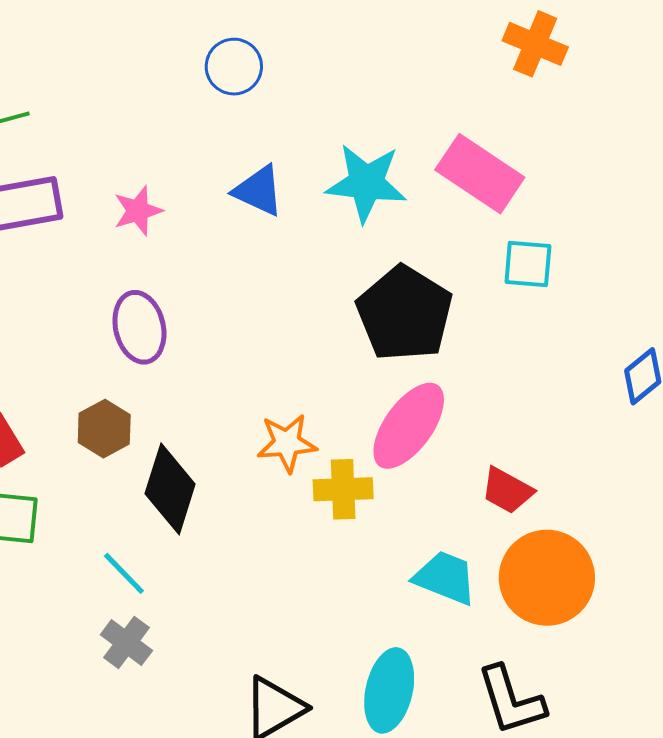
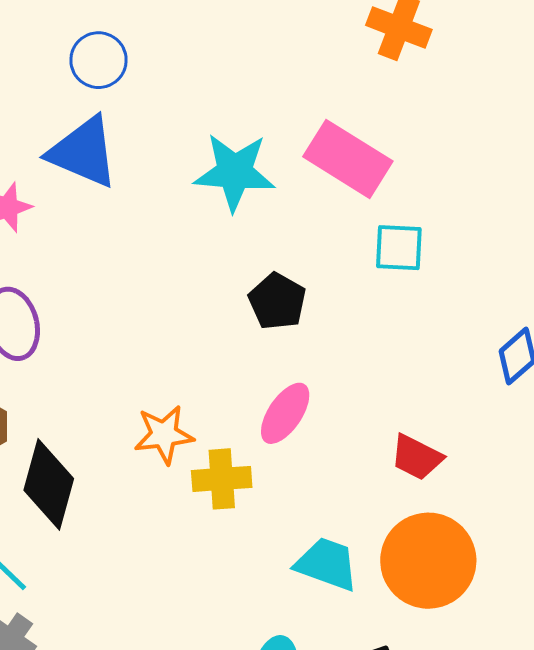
blue triangle: (258, 191) -> (83, 152), moved, size x1.4
black pentagon: (405, 314) -> (277, 301), size x0.6
pink ellipse: (409, 426) -> (285, 413), size x0.7
red trapezoid: (507, 490) -> (417, 457), moved

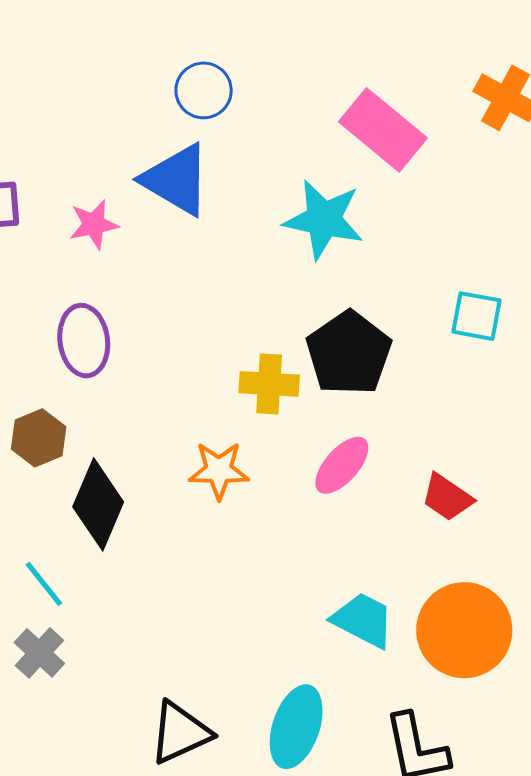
pink rectangle: (348, 159) -> (383, 130), moved
black pentagon: (277, 301) -> (349, 353), size x1.5
red trapezoid: (417, 457) -> (447, 497), moved
yellow cross: (222, 479) -> (269, 384), moved

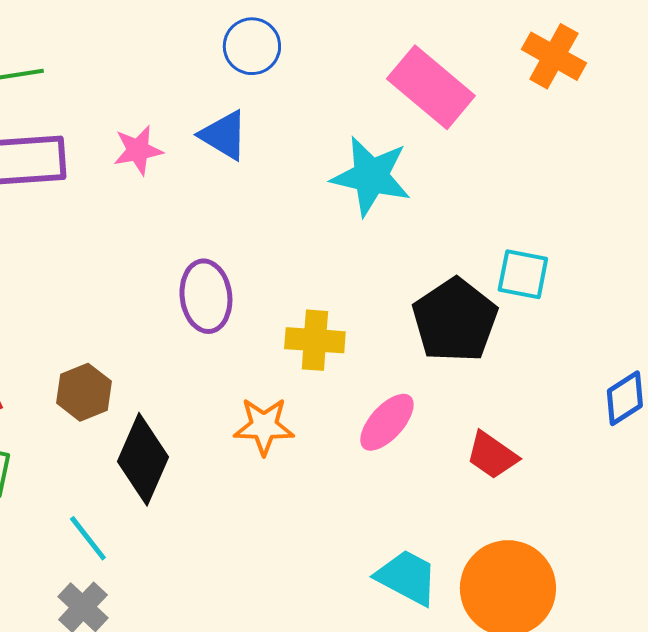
blue triangle: (176, 180) -> (224, 135), size x0.7
pink star: (94, 224) -> (138, 150), moved
purple ellipse: (84, 341) -> (206, 296), moved
black pentagon: (349, 353) -> (455, 320), moved

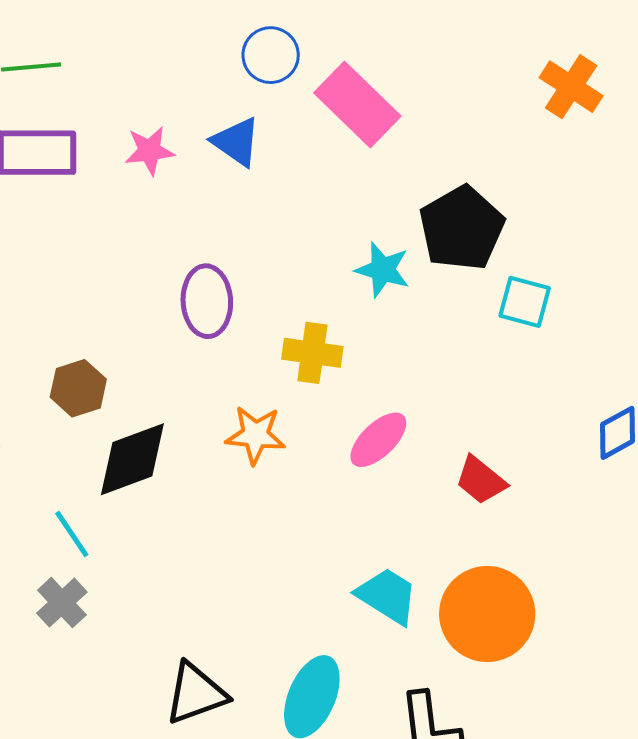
pink rectangle: (431, 87) -> (357, 104), moved
cyan star: (371, 176) -> (383, 270), moved, size x0.7
black pentagon: (455, 320) -> (462, 228), moved
black diamond: (143, 459) -> (132, 459), turned 42

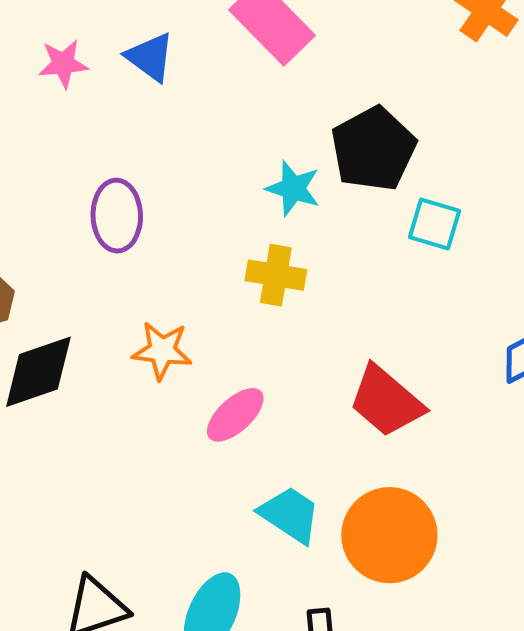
yellow cross: (312, 353) -> (276, 275), moved
pink ellipse: (378, 440) -> (235, 415), moved
red trapezoid: (481, 480) -> (386, 401), size x1.5

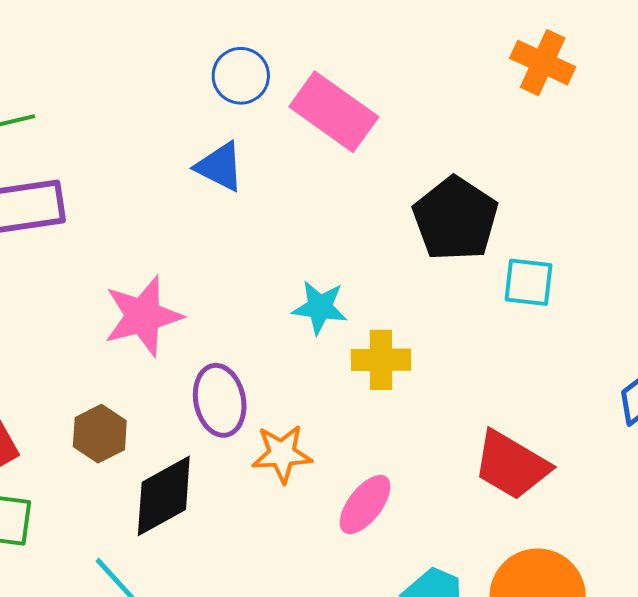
pink star: (63, 64) -> (143, 316), moved, size x1.6
cyan star: (293, 188) -> (320, 307), moved
purple ellipse: (117, 216) -> (220, 400), moved

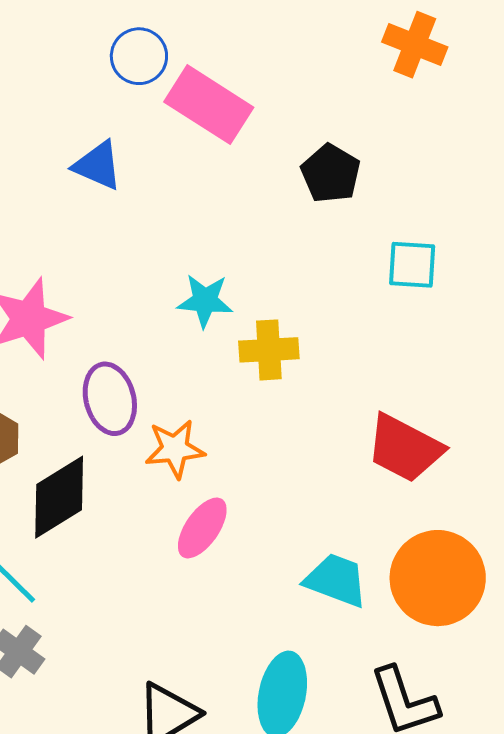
blue circle: (241, 76) -> (139, 56), moved
black pentagon: (455, 219) -> (331, 173), moved, size x0.7
pink ellipse: (365, 504) -> (202, 528), moved

